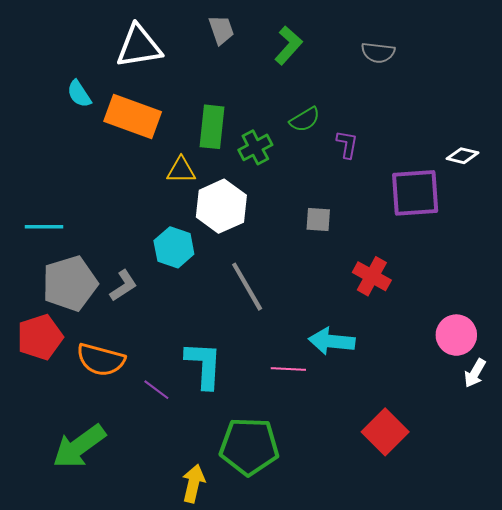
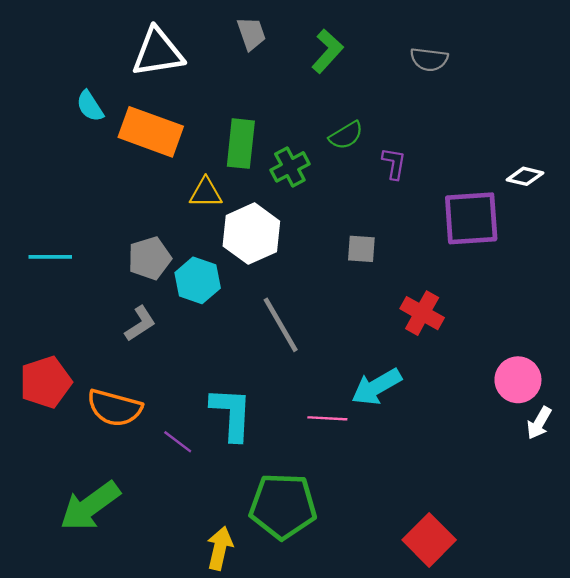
gray pentagon: (70, 283) -> (150, 258), moved, size x0.7
cyan arrow: (332, 341) -> (376, 387), turned -36
red square: (385, 432) -> (429, 540), moved

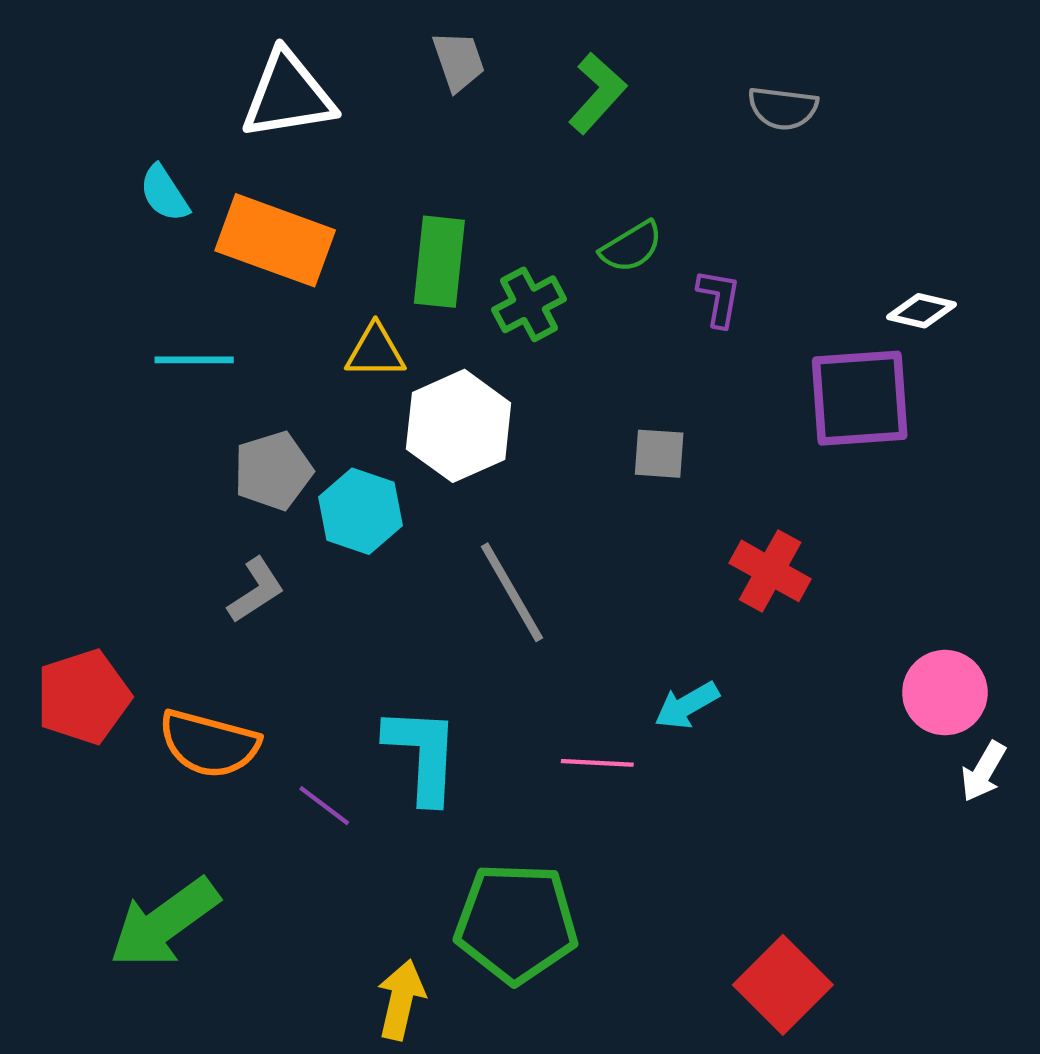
white diamond: (525, 176) -> (921, 311), moved
cyan line: (50, 257) -> (194, 360), moved
cyan arrow: (376, 387) -> (687, 705), size x0.7

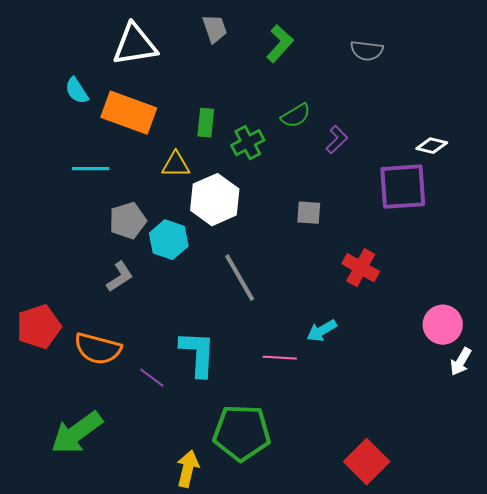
green rectangle: (439, 262) -> (206, 123), size x0.7
purple L-shape: (719, 298) -> (337, 140), turned 36

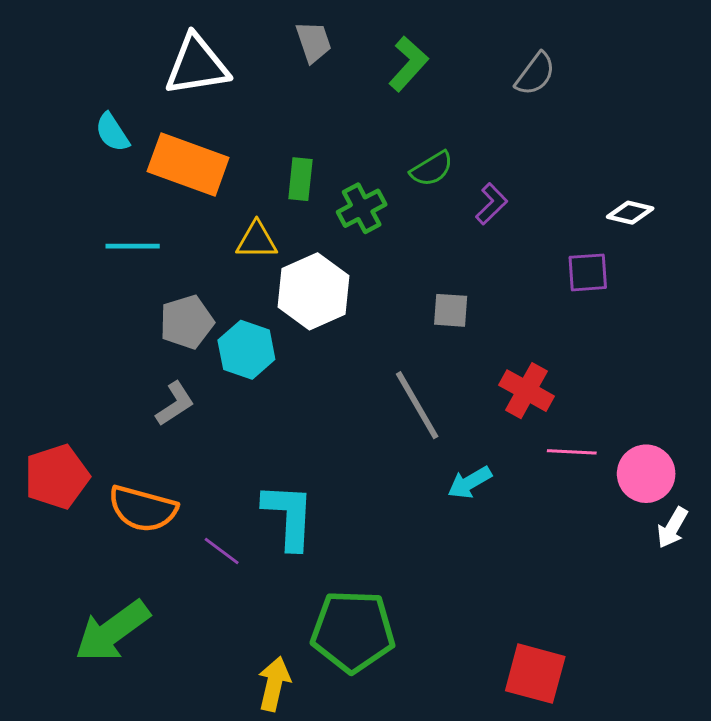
gray semicircle: (367, 51) -> (535, 74), turned -60
purple square: (403, 187) -> (588, 272), size x0.6
gray line: (240, 278) -> (417, 405), moved
pink line: (280, 358) -> (572, 452), moved
red square: (367, 462) -> (535, 674), turned -30

